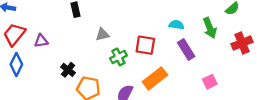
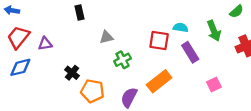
red square: (145, 45) -> (159, 40), moved
blue diamond: (16, 64) -> (20, 67), turned 50

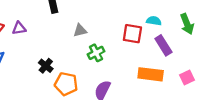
purple triangle: (45, 44) -> (19, 28), moved
orange rectangle: (159, 81) -> (151, 74), moved, turned 45

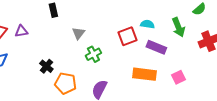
gray triangle: (80, 30) -> (78, 33), turned -40
red square: (132, 34) -> (127, 36), turned -30
purple rectangle: (163, 45) -> (156, 47), turned -36

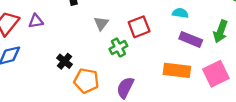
green arrow: (178, 27) -> (220, 31), moved, turned 42
red square: (127, 36) -> (139, 27), moved
pink square: (178, 77) -> (216, 74), size x1.6

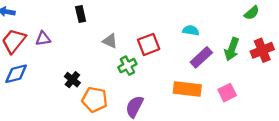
gray triangle: (101, 23) -> (110, 41), turned -42
purple rectangle: (191, 39) -> (201, 57), turned -65
pink square: (216, 74) -> (227, 93), size x0.7

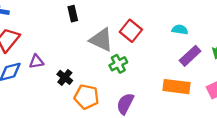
purple triangle: (43, 39) -> (36, 62), moved
gray triangle: (110, 41) -> (101, 40), size x1.6
red square: (149, 44) -> (131, 31), moved, turned -30

